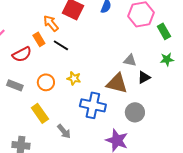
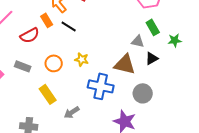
green rectangle: (164, 31) -> (153, 27), moved
gray arrow: (64, 131) -> (72, 112), turned 98

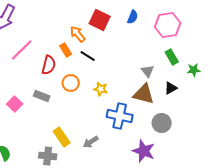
red semicircle: (30, 35) -> (49, 65), turned -48
gray triangle: (138, 41) -> (148, 71), moved, turned 40
orange circle: (54, 63) -> (71, 83), moved
yellow rectangle: (48, 94) -> (62, 137), moved

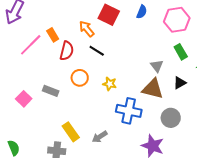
orange rectangle: (66, 50) -> (53, 35), moved
red semicircle: (49, 65) -> (67, 51), moved

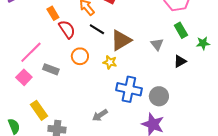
pink line: (31, 45) -> (31, 52), moved
red semicircle: (67, 51) -> (67, 29), turned -48
brown triangle: (153, 89) -> (121, 40), moved, turned -45
gray circle: (171, 118) -> (159, 96), moved
yellow rectangle: (71, 132) -> (39, 110), moved

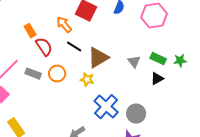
green rectangle: (181, 30) -> (158, 59), moved, turned -35
gray rectangle: (51, 69) -> (33, 74), moved
blue cross: (129, 89) -> (106, 107), turned 30

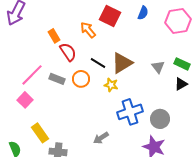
black line: (74, 47) -> (98, 63), moved
blue cross: (106, 107) -> (130, 112), turned 30

